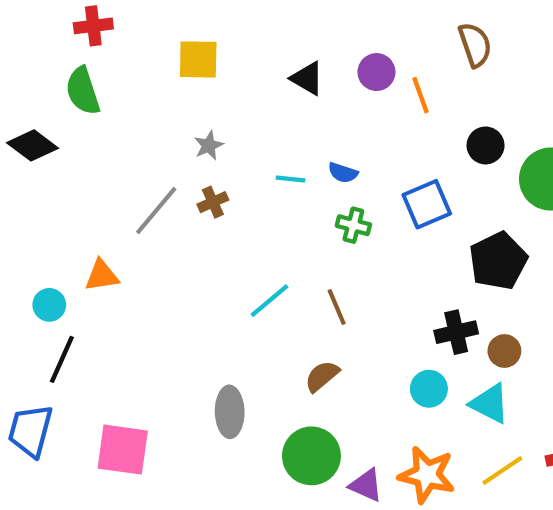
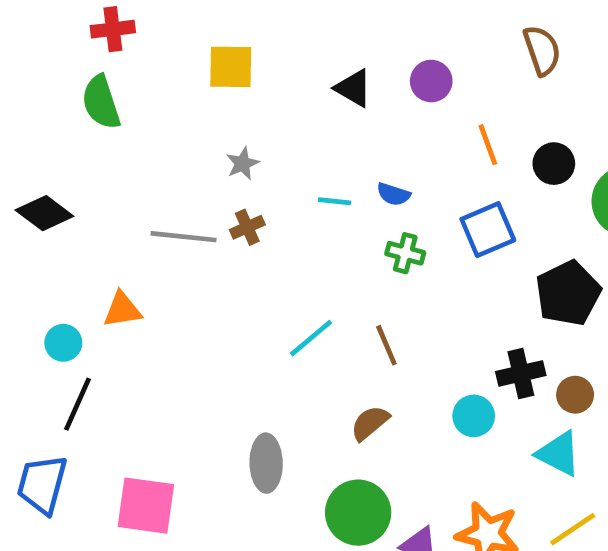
orange line: (421, 95) -> (488, 145), moved
black diamond: (32, 145) -> (44, 213), moved
gray line: (156, 210) -> (184, 237), turned 56
cyan circle: (429, 389) -> (474, 416), moved

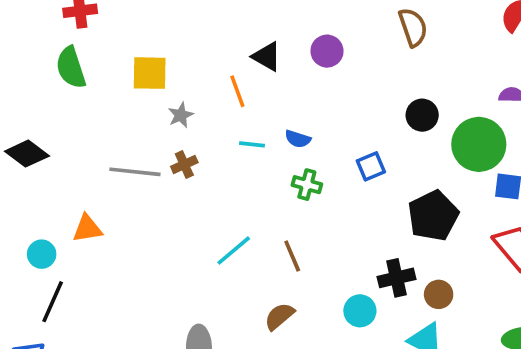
yellow square: (231, 67) -> (150, 73), moved
orange line: (488, 145) -> (237, 91), moved
blue square: (488, 230) -> (371, 166), size x0.7

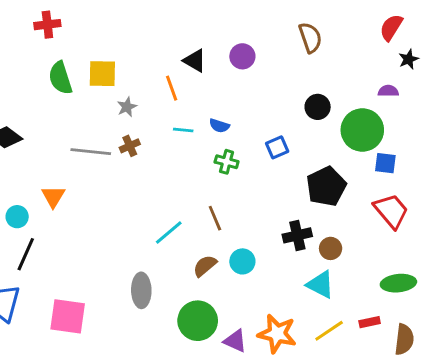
green semicircle: (71, 68) -> (60, 78), moved
orange triangle: (87, 229) -> (53, 196), turned -50
cyan line: (234, 250) -> (169, 233), moved
cyan circle: (360, 311) -> (242, 261), moved

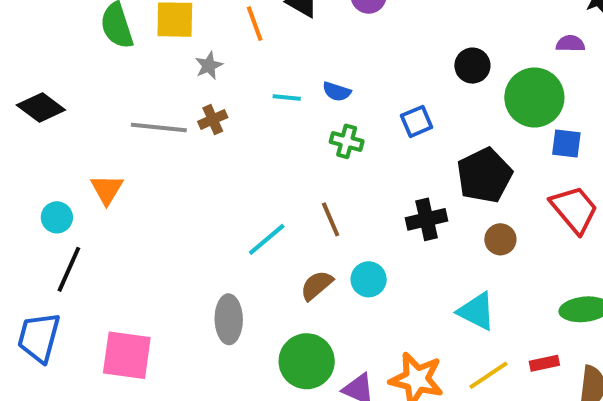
orange line: (172, 88) -> (255, 24), moved
black cross: (297, 235) -> (427, 219), moved
brown circle: (331, 248) -> (500, 239), moved

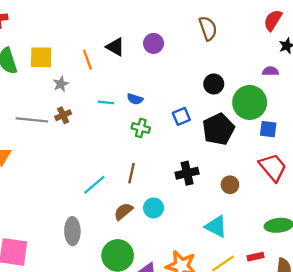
black pentagon: (484, 175) -> (218, 129), moved
brown line: (331, 219) -> (131, 173), turned 36

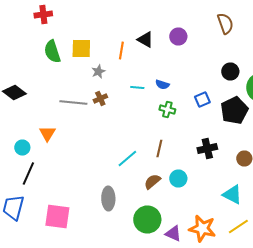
orange line: (87, 60) -> (121, 50), turned 30

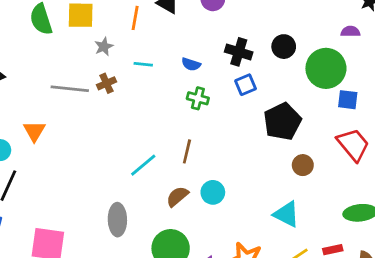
cyan line: (137, 88) -> (143, 64), moved
black pentagon: (234, 110) -> (282, 121), moved
black cross: (207, 148) -> (239, 52), moved, turned 30

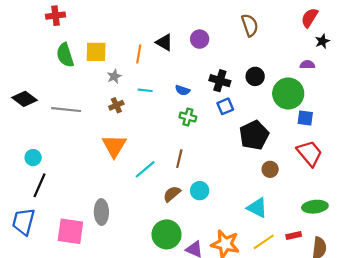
gray line: (70, 89) -> (66, 110), moved
orange triangle: (34, 131) -> (114, 146), moved, size x1.4
gray ellipse: (117, 220) -> (101, 212), moved

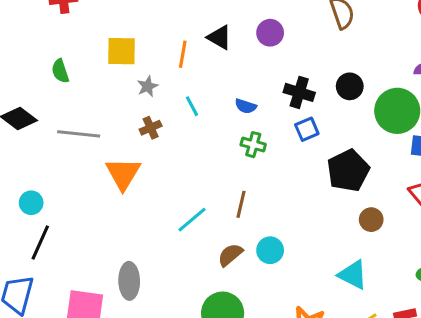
green semicircle: (65, 55) -> (60, 71), moved, size x0.7
cyan line: (145, 90) -> (192, 106), turned 56
orange triangle: (114, 146) -> (123, 174), moved

